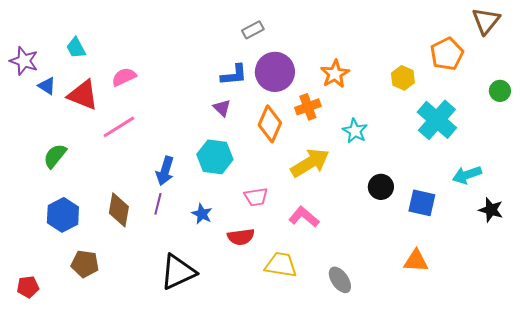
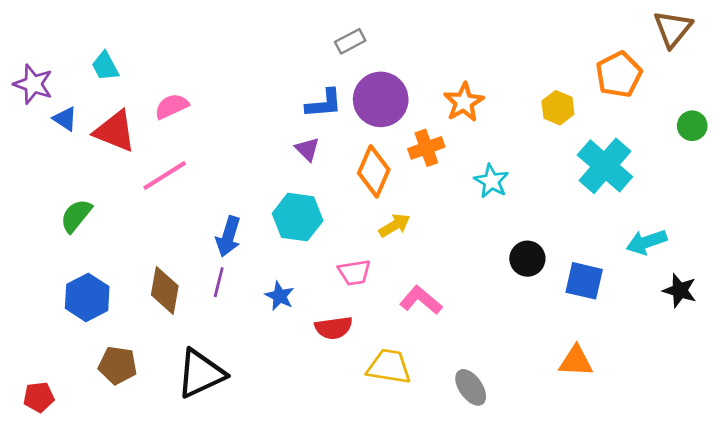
yellow arrow: (310, 163) -> (395, 225), moved, size x0.6
black triangle: (178, 272) -> (201, 374), moved

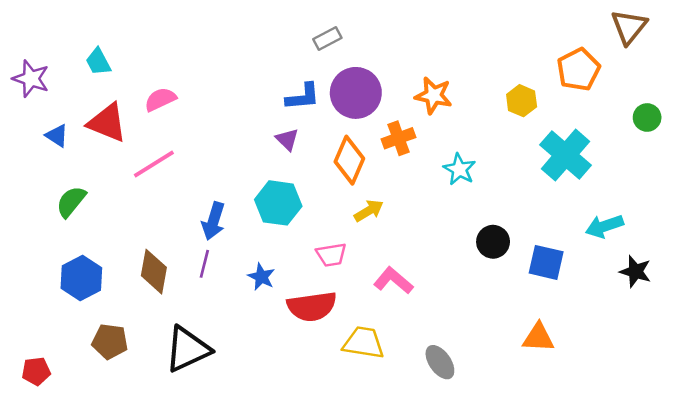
orange star: (464, 102) -> (433, 95), turned -30
blue triangle: (65, 119) -> (57, 136), moved
red semicircle: (334, 328) -> (312, 306), size x1.4

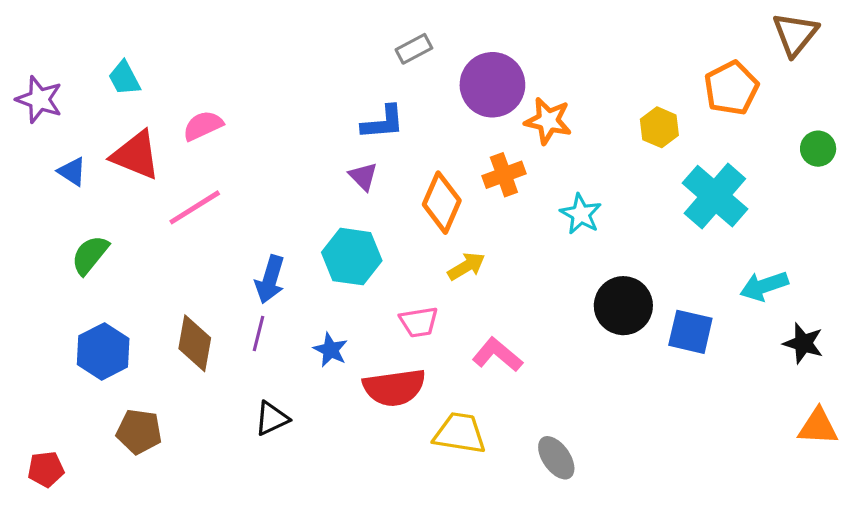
purple circle: (356, 93) -> (492, 85), moved
black circle: (493, 242) -> (623, 306), size x1.4
orange triangle: (538, 338) -> (818, 427), moved
black triangle: (188, 349) -> (272, 419), moved, size x0.6

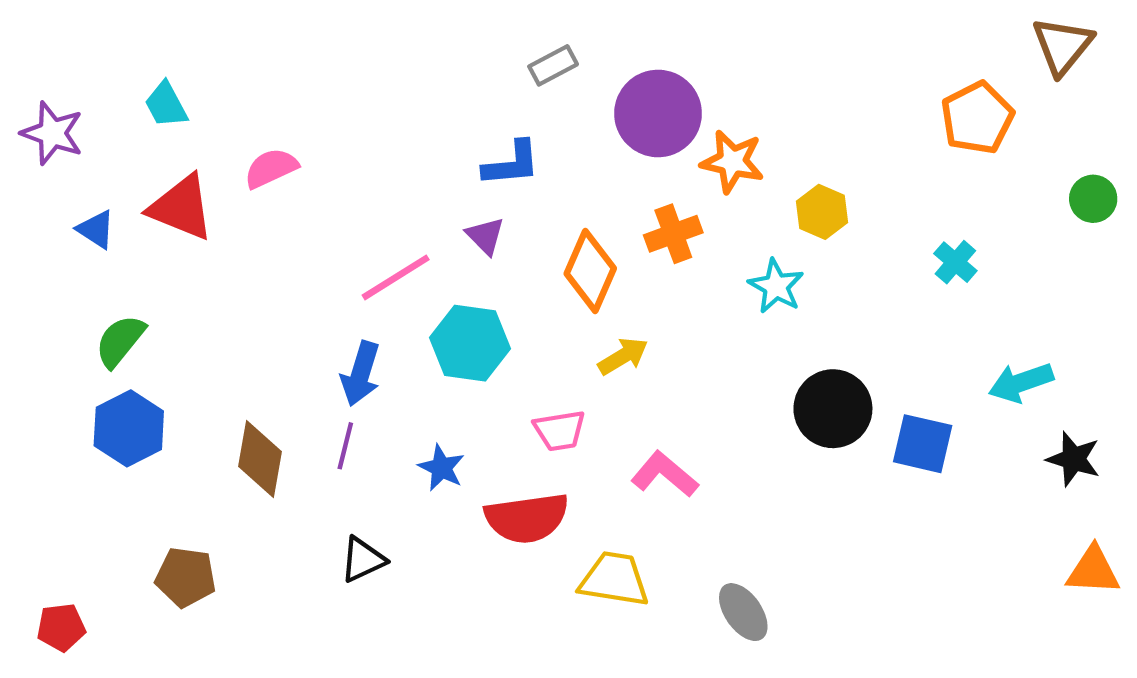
yellow hexagon: (659, 127) -> (822, 212), moved
cyan cross: (715, 196) -> (955, 262), size x0.5
pink line: (195, 207) -> (396, 277), moved
blue hexagon: (103, 351) -> (129, 428), moved

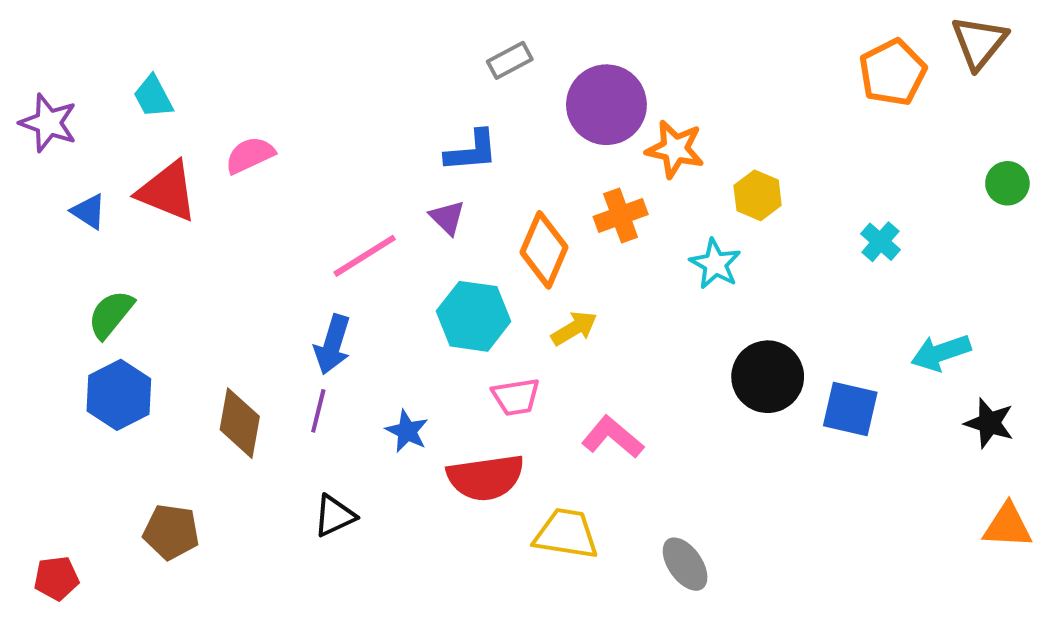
orange pentagon: (977, 118) -> (893, 72), moved
cyan hexagon: (470, 343) -> (473, 316), moved

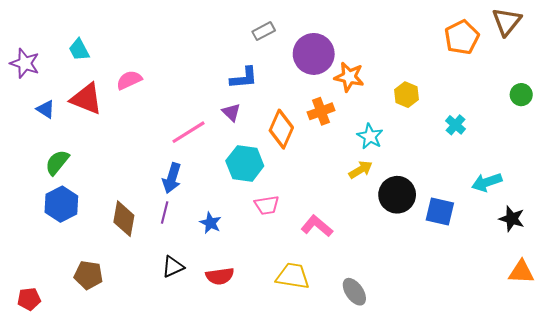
yellow hexagon: (758, 195) -> (406, 95), moved
yellow arrow: (574, 328) -> (361, 170), moved
red semicircle: (486, 477) -> (220, 276), moved, size x0.7

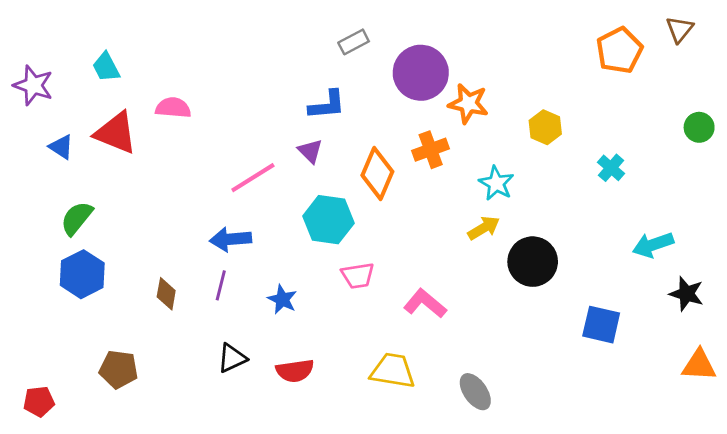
brown triangle: (507, 22) -> (680, 29), size x0.7
pink semicircle: (129, 80) -> (173, 108), turned 30
blue arrow: (172, 178) -> (231, 239), turned 68
blue square: (440, 211) -> (601, 325), moved
brown diamond: (124, 219) -> (166, 294), size x0.7

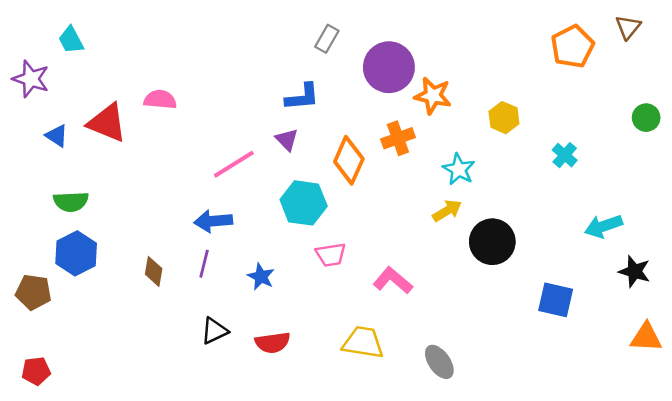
gray rectangle: (354, 42) -> (327, 39), turned -32
cyan trapezoid: (106, 67) -> (71, 40), moved
green semicircle: (77, 218) -> (71, 202), turned -132
brown pentagon: (119, 369) -> (33, 292), moved

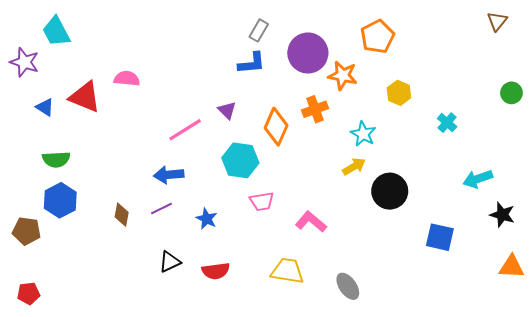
cyan trapezoid: (71, 40) -> (56, 31), size x1.4
orange pentagon: (572, 47) -> (377, 37), moved
blue L-shape: (302, 97) -> (252, 63), moved
purple line: (204, 264) -> (162, 209), turned 50

